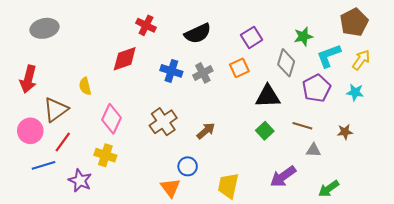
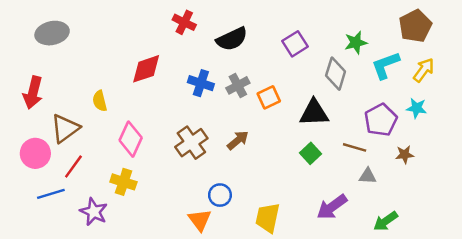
red cross: (146, 25) -> (184, 22), moved
orange square: (239, 68) -> (269, 97), moved
purple pentagon: (317, 88) -> (381, 120), moved
brown arrow: (206, 131) -> (238, 140), moved

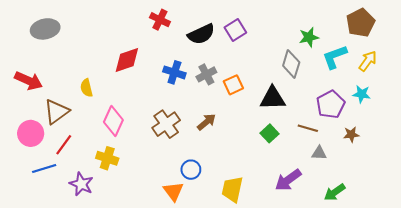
purple square: (295, 44) -> (235, 30), moved
red arrow: (33, 93) -> (29, 81), turned -80

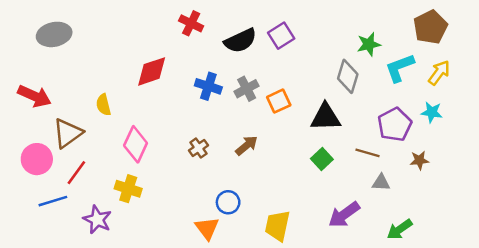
brown cross: (166, 124) -> (198, 148), size x0.6

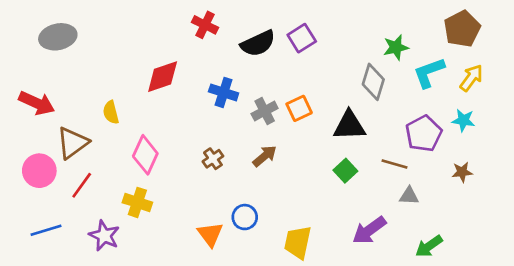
gray cross: (247, 89) -> (265, 111), moved
brown star: (419, 160) -> (462, 172), moved
blue line: (53, 201) -> (46, 230), moved
orange triangle: (207, 228) -> (210, 234), moved

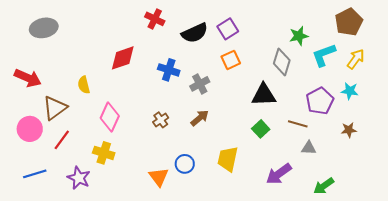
orange square: (299, 108) -> (231, 60), moved
yellow trapezoid: (298, 242) -> (228, 159), moved

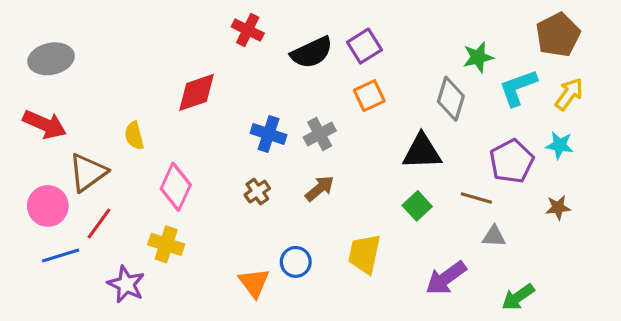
gray ellipse: (44, 28) -> (51, 59), moved
blue cross: (169, 70) -> (269, 134), moved
blue line: (35, 174) -> (61, 256), moved

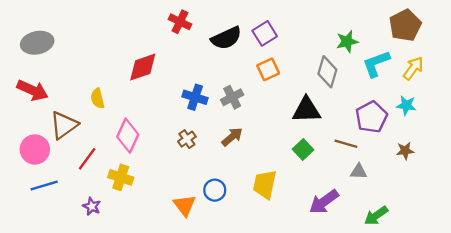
red line: (99, 224) -> (87, 159), moved
purple star: (126, 284) -> (92, 206), size x0.7

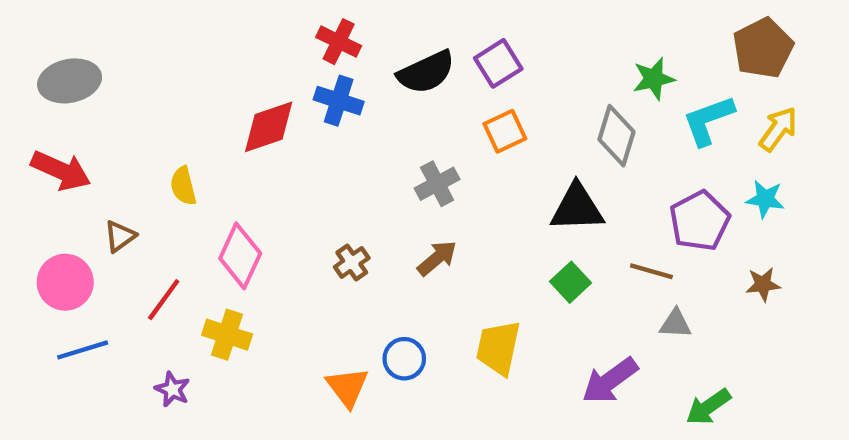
blue cross: (195, 97) -> (339, 101), moved
brown triangle: (64, 125) -> (120, 236), size x0.6

